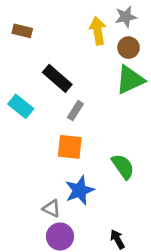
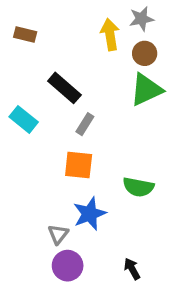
green semicircle: (123, 167) -> (138, 187), turned 136
gray triangle: (52, 208) -> (58, 234), turned 42

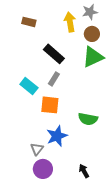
brown rectangle: (25, 35) -> (29, 22), moved
black rectangle: (64, 88) -> (54, 54), moved
cyan rectangle: (24, 119) -> (29, 86), moved

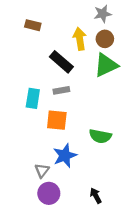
yellow arrow: (70, 22) -> (80, 39), moved
gray rectangle: (54, 79) -> (61, 90), turned 48
cyan rectangle: (29, 86) -> (33, 98), turned 60

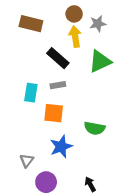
gray star: (103, 14) -> (98, 24), moved
brown rectangle: (33, 25) -> (31, 24), size x1.5
brown circle: (105, 39) -> (74, 14), moved
gray triangle: (42, 170) -> (27, 161), moved

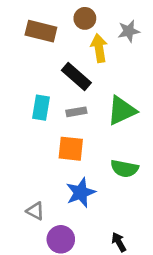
brown circle: (74, 14) -> (85, 18), moved
green triangle: (100, 61) -> (122, 110), moved
cyan rectangle: (31, 93) -> (41, 108), moved
gray triangle: (27, 161) -> (35, 211), turned -40

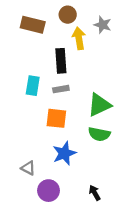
gray star: (129, 31) -> (103, 25), turned 30
black rectangle: (76, 76) -> (61, 61), turned 45
green triangle: (122, 110) -> (99, 105), moved

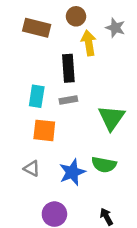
green triangle: (99, 105) -> (111, 118), turned -30
orange square: (56, 118) -> (44, 130), moved
green semicircle: (99, 134) -> (104, 165), moved
gray triangle: (28, 168) -> (32, 168), moved

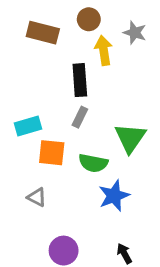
cyan rectangle: (37, 96) -> (28, 126), moved, turned 65
gray rectangle: (68, 100) -> (80, 117), turned -54
green semicircle: (104, 165) -> (93, 163), moved
blue star: (72, 172) -> (114, 196), moved

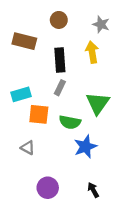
brown circle: (89, 19) -> (59, 20), moved
brown rectangle: (43, 33) -> (24, 41), moved
yellow arrow: (104, 50) -> (92, 52), moved

